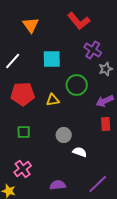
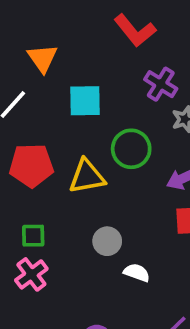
orange triangle: (31, 25) -> (42, 58), moved
yellow triangle: (53, 100) -> (87, 177), size x1.5
pink cross: (23, 169) -> (31, 274), moved

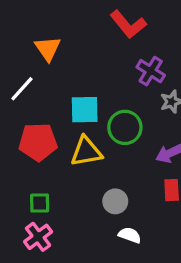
cyan square: (85, 101) -> (85, 110), moved
gray circle: (107, 241) -> (115, 201), moved

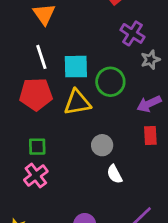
white line: (22, 89) -> (41, 57), moved, turned -60
white semicircle: (130, 235) -> (115, 174), turned -138

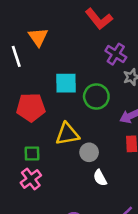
white line: (41, 57) -> (16, 56), moved
yellow triangle: (77, 102) -> (67, 134), moved

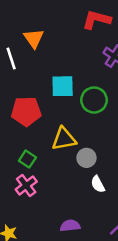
red L-shape: (99, 19) -> (97, 20), turned 144
green square: (32, 154) -> (27, 159), turned 35

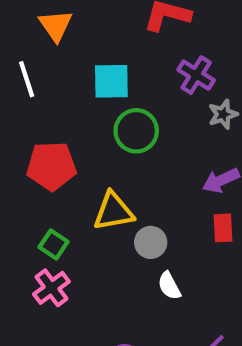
orange triangle: (34, 38) -> (56, 25), moved
cyan square: (63, 86) -> (111, 81), moved
green circle: (94, 100) -> (136, 131), moved

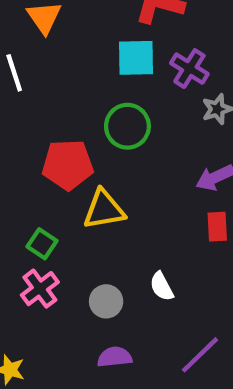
cyan square: (111, 81) -> (136, 58), moved
red pentagon: (51, 166) -> (68, 165), moved
gray circle: (151, 242) -> (106, 301), moved

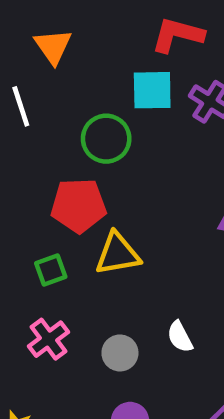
green circle: (127, 126) -> (106, 139), moved
green square: (42, 244) -> (51, 270), moved, turned 36

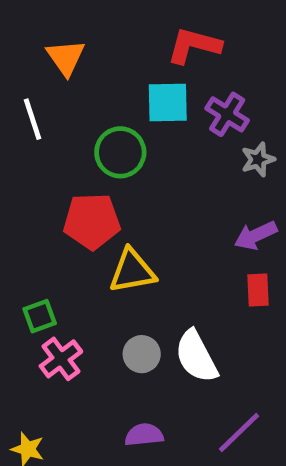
green square: (51, 270) -> (40, 316), moved
white semicircle: (180, 337) -> (196, 356), size x1.6
gray circle: (120, 353) -> (142, 354), moved

